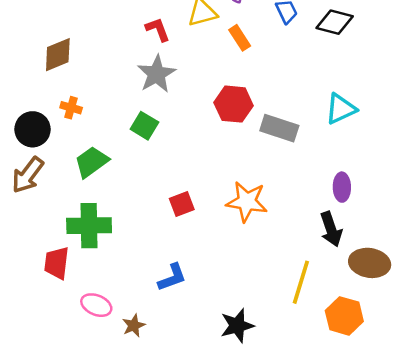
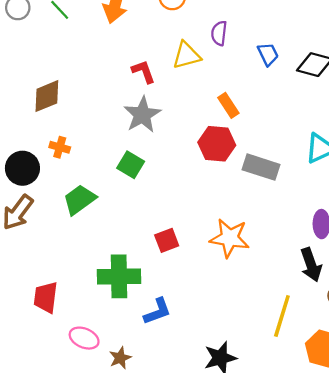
orange rectangle: (240, 38) -> (228, 105), moved
green cross: (89, 226) -> (119, 276), moved

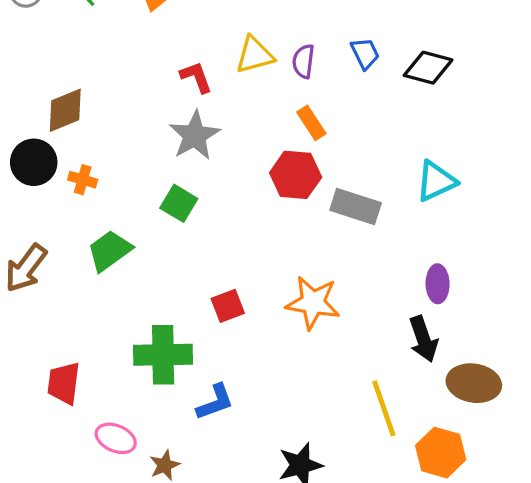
purple semicircle: (219, 33) -> (303, 61), moved
black circle: (22, 168) -> (34, 162), moved
yellow line: (282, 316) -> (384, 408), turned -36

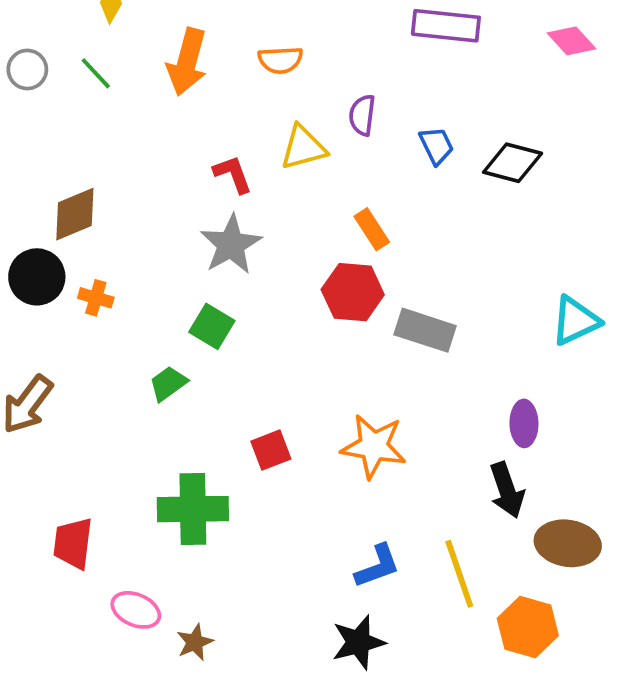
purple semicircle: (303, 61) -> (362, 115), moved
cyan triangle: (436, 181) -> (575, 321), moved
green trapezoid: (109, 251) -> (168, 383), moved, size x0.7
blue L-shape: (215, 402) -> (377, 566), moved

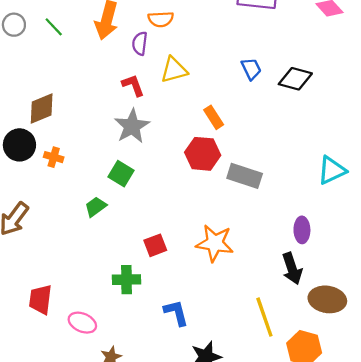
purple semicircle: (362, 115) -> (140, 43), moved
green cross: (193, 509) -> (126, 280), moved, size x0.7
blue L-shape: (377, 566) -> (176, 313), moved, turned -84
pink ellipse: (136, 610) -> (82, 323), moved

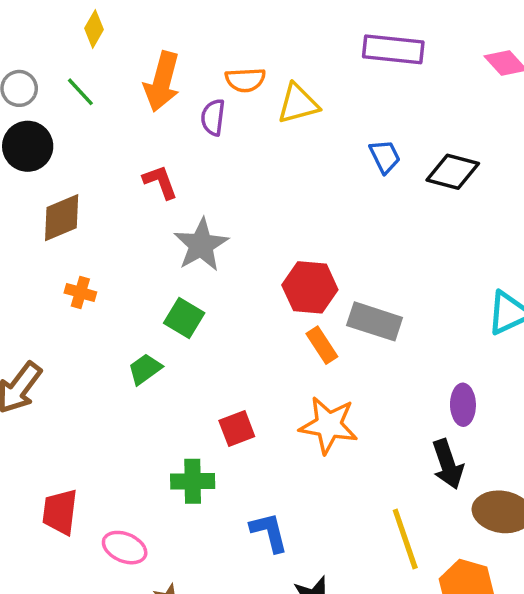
yellow triangle: (174, 70) -> (298, 104), moved
red L-shape: (133, 85) -> (160, 182), moved
orange rectangle: (214, 117) -> (322, 345), moved
black circle: (19, 145) -> (28, 146), moved

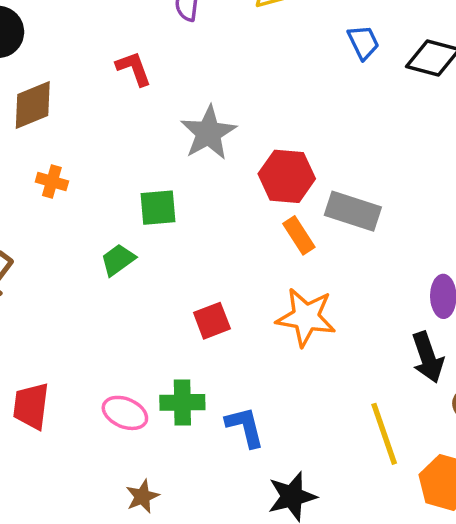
gray star: (201, 245) -> (208, 133), moved
green square: (184, 318) -> (158, 208), turned -36
green cross: (193, 481) -> (182, 402), moved
pink ellipse: (125, 548) -> (125, 413), moved

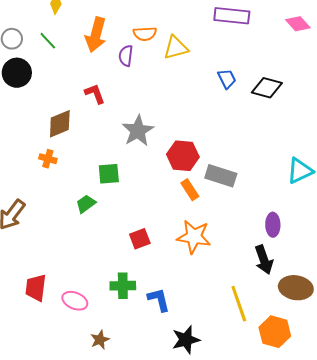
brown diamond: (33, 105) -> (60, 124), moved
pink ellipse: (125, 413) -> (75, 301), moved

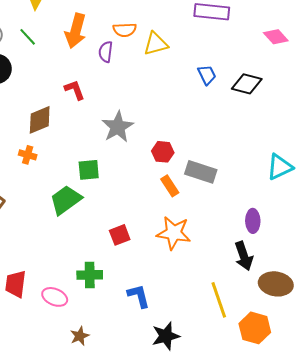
pink diamond: (298, 24) -> (276, 37), moved
red hexagon: (183, 156) -> (163, 152), size x0.7
green trapezoid: (86, 204) -> (66, 200), size x1.6
green cross: (123, 286) -> (90, 275), moved

